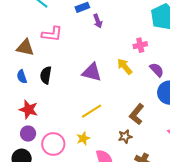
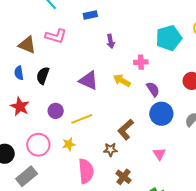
purple arrow: (98, 21) -> (111, 41), moved
yellow arrow: (125, 66) -> (122, 80), turned -30
purple circle: (28, 134) -> (56, 111), moved

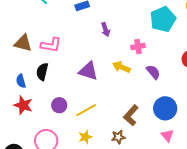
pink L-shape: (56, 36) -> (51, 45), moved
blue semicircle: (19, 73) -> (21, 81), moved
blue circle: (161, 114) -> (165, 108), moved
yellow star: (69, 144) -> (85, 137), moved

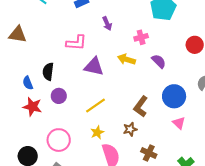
brown triangle: (23, 43) -> (18, 35), moved
pink L-shape: (51, 45) -> (76, 43), moved
purple circle: (59, 105) -> (59, 96), moved

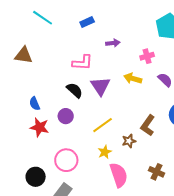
purple arrow: (107, 24) -> (113, 43), turned -72
purple triangle: (94, 67) -> (100, 86), turned 45
black semicircle: (48, 72) -> (75, 90), moved, turned 126
brown star: (130, 129) -> (129, 141), moved

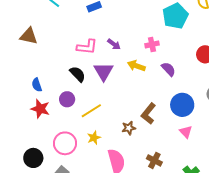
purple arrow: (113, 43) -> (114, 44), moved, turned 40
yellow line: (103, 125) -> (91, 111), moved
yellow star: (105, 152) -> (94, 138), moved

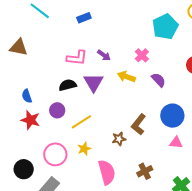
pink cross: (152, 44) -> (142, 55), turned -32
black semicircle: (78, 74) -> (68, 85), turned -60
pink triangle: (186, 132) -> (176, 142), turned -40
brown cross: (154, 160) -> (145, 171), turned 35

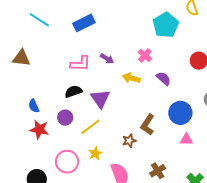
blue rectangle: (84, 18) -> (84, 23), size x1.5
purple triangle: (94, 82) -> (100, 99), moved

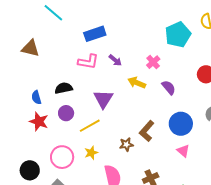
blue rectangle: (84, 23) -> (95, 34), moved
black semicircle: (73, 92) -> (64, 88), moved
pink triangle: (186, 139) -> (183, 151), turned 32

